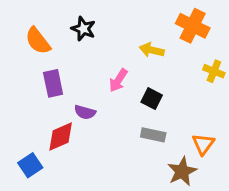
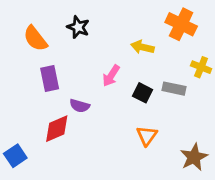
gray rectangle: (153, 135) -> (174, 89), moved
orange triangle: (203, 144) -> (147, 136), moved
blue square: (30, 165) -> (15, 156), moved
brown star: (182, 171) -> (194, 157), moved

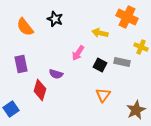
purple rectangle: (50, 79) -> (21, 64), moved
red diamond: (57, 129) -> (40, 90), turned -50

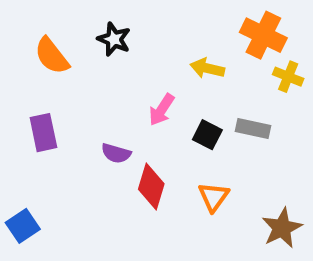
yellow cross: (141, 47) -> (288, 77), moved
red diamond: (40, 90) -> (151, 186), moved

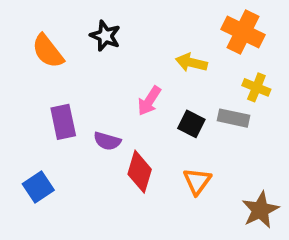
yellow cross: (288, 77) -> (256, 87), moved
purple rectangle: (43, 133) -> (63, 122), moved
blue square: (23, 226) -> (38, 187), moved

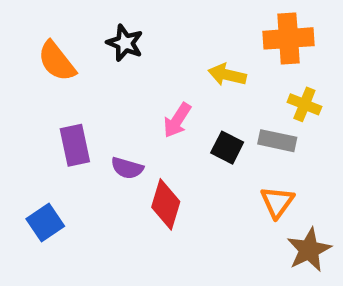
orange cross: (243, 32) -> (289, 38), turned -30
orange triangle: (197, 181) -> (277, 202), moved

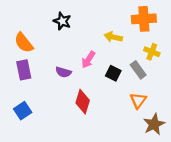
orange semicircle: (57, 61) -> (24, 43), moved
gray rectangle: (277, 141) -> (138, 70), turned 42
purple rectangle: (75, 145) -> (24, 70), moved
purple semicircle: (127, 168) -> (63, 72), moved

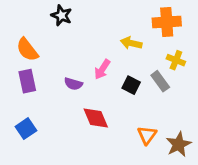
black star: (62, 21) -> (61, 15), moved
orange triangle: (138, 100) -> (147, 135), moved
red diamond: (83, 102) -> (96, 118), turned -40

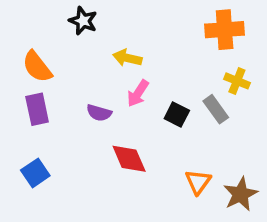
yellow arrow: (131, 43) -> (127, 58), moved

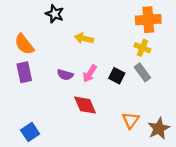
yellow cross: (237, 81) -> (142, 48), moved
pink arrow: (138, 93) -> (90, 74), moved
blue square: (35, 173) -> (30, 132), moved

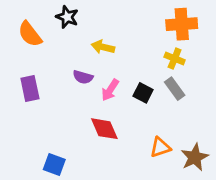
orange semicircle: (24, 44) -> (30, 34), moved
purple semicircle: (65, 75) -> (83, 77), moved
orange triangle: (131, 120) -> (160, 147), turned 36
blue square: (30, 132) -> (54, 164), moved, turned -36

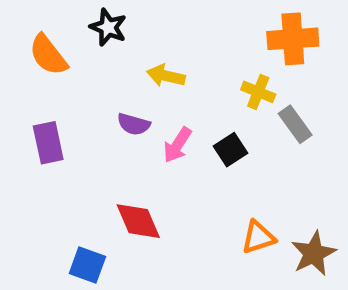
yellow cross: (175, 59) -> (258, 92), moved
gray rectangle: (175, 89) -> (295, 124), moved
black square: (143, 93) -> (231, 150), turned 30
red diamond: (104, 129) -> (138, 221), moved

